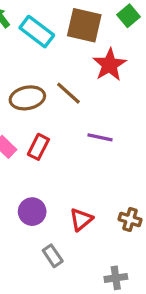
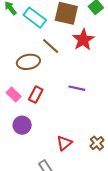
brown line: (68, 93) -> (51, 46), moved
purple circle: (32, 212) -> (22, 125), moved
brown cross: (130, 219) -> (97, 143), turned 32

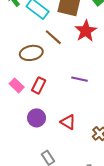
purple circle: (22, 125) -> (37, 118), moved
red triangle: (64, 143) -> (68, 122), moved, turned -49

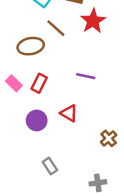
red triangle: (68, 122) -> (69, 113), moved

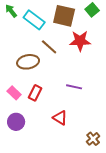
red star: (93, 21) -> (80, 41), turned 30
purple circle: (37, 120) -> (16, 122), moved

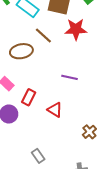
red rectangle: (35, 93) -> (29, 97), moved

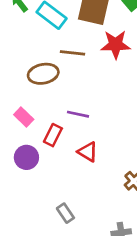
brown line: (43, 35) -> (72, 53), turned -36
purple line: (70, 77) -> (78, 114), moved

